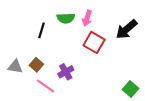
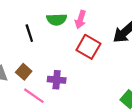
black line: (41, 30) -> (29, 33), turned -35
purple cross: (66, 72) -> (57, 80), turned 35

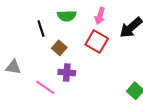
pink arrow: (80, 20) -> (100, 16), moved
brown square: (24, 72) -> (59, 48), moved

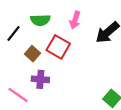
black line: (41, 29) -> (14, 34), turned 56
red square: (97, 41) -> (58, 47), moved

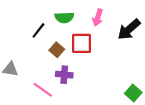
red square: (58, 47) -> (82, 43), turned -30

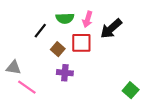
pink arrow: (98, 17) -> (87, 19), moved
black arrow: (129, 29) -> (111, 29), moved
pink line: (43, 90) -> (27, 87), moved

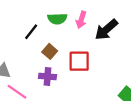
red square: (81, 43) -> (79, 61), moved
purple cross: (65, 73) -> (48, 76), moved

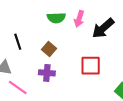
black line: (31, 32) -> (18, 42), moved, turned -56
red square: (79, 61) -> (91, 66), moved

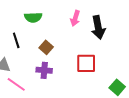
green semicircle: (56, 18) -> (33, 17), moved
black arrow: (103, 28) -> (98, 27), turned -60

